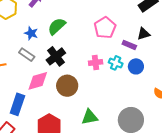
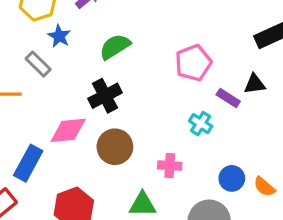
blue star: (31, 33) -> (59, 36), moved
gray rectangle: (27, 55) -> (38, 64), moved
pink cross: (96, 62) -> (170, 166), moved
blue circle: (136, 66) -> (232, 178), moved

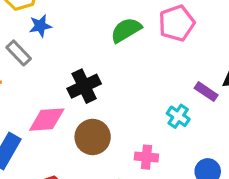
blue star: (59, 36) -> (40, 26), turned 30
green semicircle: (115, 47) -> (126, 30), moved
pink pentagon: (193, 63) -> (177, 23), moved

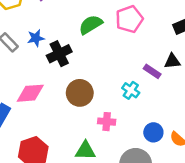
blue star: (40, 26) -> (36, 38), moved
black cross: (84, 86) -> (59, 54), moved
brown circle: (93, 137) -> (80, 93), moved

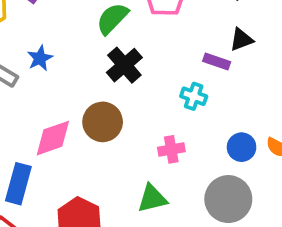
black cross: (59, 54) -> (124, 65), moved
brown circle: (80, 93) -> (103, 122), moved

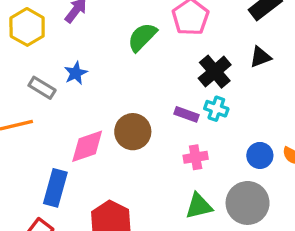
purple rectangle: (217, 62) -> (186, 114), moved
black cross: (124, 65) -> (215, 72), moved
green triangle: (152, 198) -> (199, 206), moved

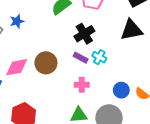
black triangle: (260, 57) -> (131, 30), size x1.6
black cross: (215, 72) -> (84, 34), moved

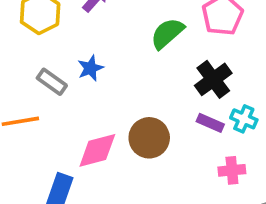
pink cross: (82, 85) -> (232, 170), moved

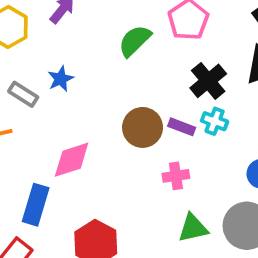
black cross: (213, 79) -> (208, 81), moved
brown circle: (149, 138) -> (143, 127), moved
pink cross: (232, 170) -> (176, 176), moved

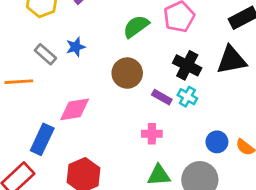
black cross: (208, 81) -> (187, 65), turned -32
brown circle: (143, 127) -> (127, 73), moved

